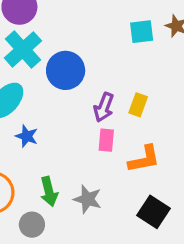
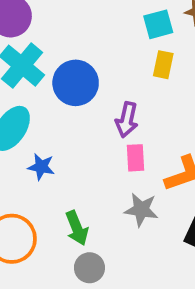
yellow rectangle: (138, 105) -> (163, 65), moved
gray star: (88, 199) -> (141, 210), moved
gray circle: (32, 225) -> (89, 268), moved

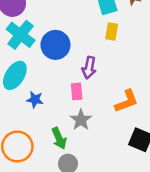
pink rectangle: (135, 158) -> (77, 91), moved
gray star: (141, 210) -> (81, 120), moved, turned 30

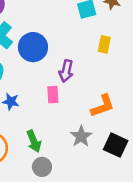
yellow rectangle: (112, 31) -> (104, 44), moved
gray star: (81, 120) -> (81, 136), moved

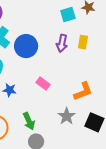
purple arrow: (66, 71) -> (62, 43), moved
pink rectangle: (53, 95) -> (43, 83), turned -48

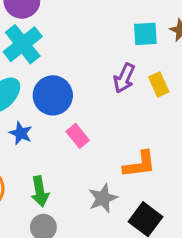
yellow rectangle: (83, 42) -> (159, 84), turned -48
blue circle: (26, 46) -> (53, 95), moved

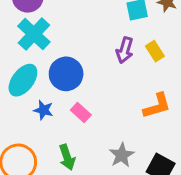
pink rectangle: (78, 136) -> (81, 113), moved
orange L-shape: (139, 164) -> (157, 106), moved

